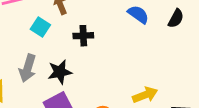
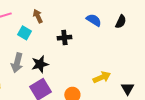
black cross: (83, 36) -> (64, 38), moved

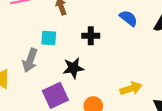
cyan square: (25, 33) -> (49, 38), moved, turned -32
black star: (40, 64) -> (73, 68), moved

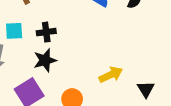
black cross: (91, 36) -> (46, 32), moved

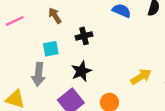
black cross: (46, 32) -> (84, 36), moved

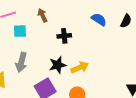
cyan square: (51, 49) -> (20, 31), moved
yellow arrow: (141, 77) -> (80, 67), moved

